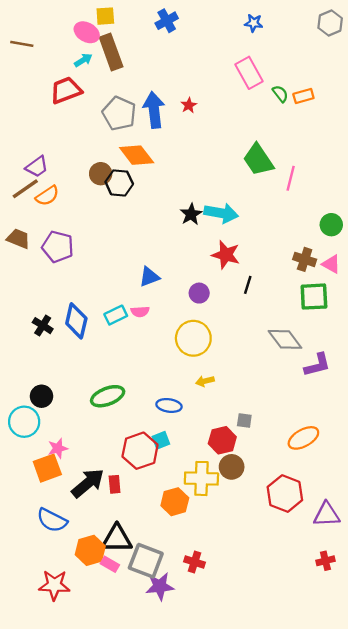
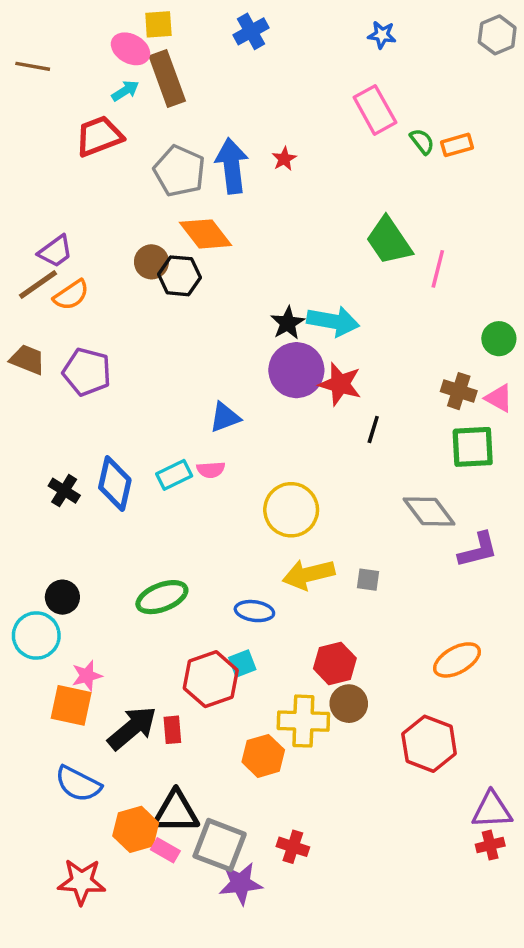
purple circle: (199, 293) -> (296, 370), moved, size x1.8
yellow arrow: (205, 381) -> (309, 574), size x1.8
gray square: (244, 421) -> (368, 580), moved
orange square: (47, 468) -> (71, 705), turned 32
purple triangle: (327, 514) -> (492, 810), moved

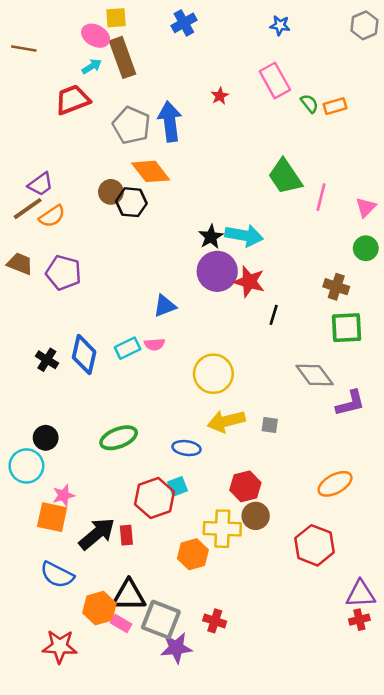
red star: (284, 159) -> (220, 96), moved
pink triangle: (499, 398) -> (366, 207), moved, turned 45

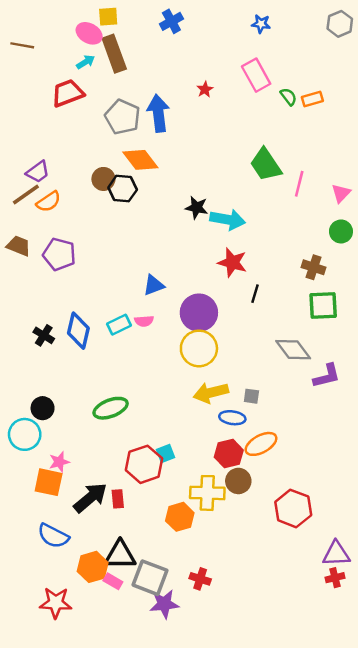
black star: (211, 237) -> (197, 208), moved, turned -30
purple circle: (217, 271) -> (199, 313), moved
blue ellipse: (186, 448) -> (232, 418), moved
orange ellipse: (335, 484) -> (261, 444), moved

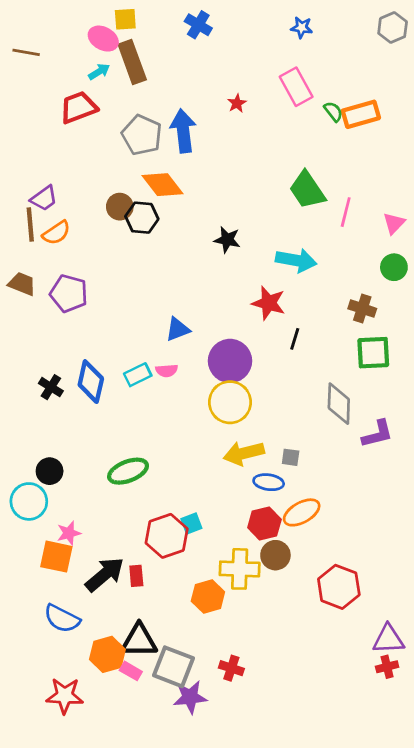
blue cross: (171, 21) -> (198, 25), turned -30
orange rectangle: (312, 99) -> (361, 114), size x1.5
brown line: (26, 194) -> (30, 225), turned -60
cyan arrow: (228, 220) -> (296, 260), moved
gray diamond: (293, 350) -> (339, 404), turned 39

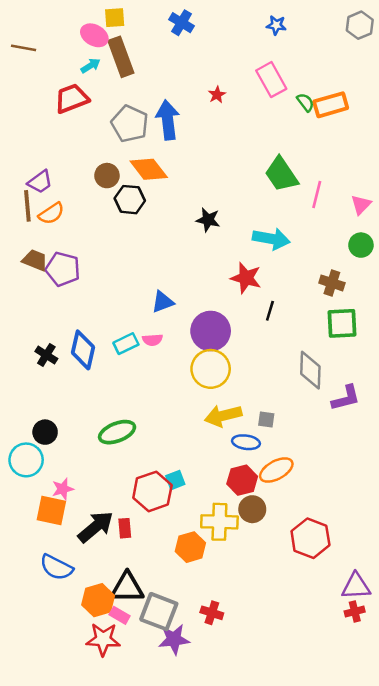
brown circle: (120, 207) -> (107, 176), moved
brown trapezoid: (22, 284) -> (35, 260), moved
red star: (65, 696) -> (103, 639), moved

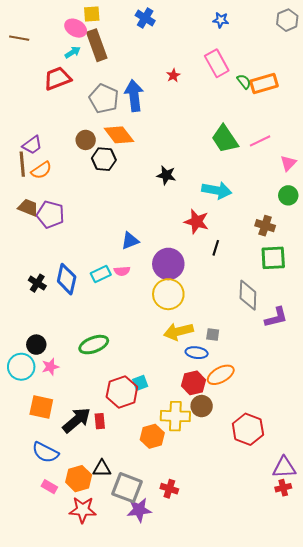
pink line: (317, 195) -> (260, 141), moved, turned 50
pink star: (63, 489) -> (50, 367), moved
black triangle: (127, 588) -> (102, 469), size x0.7
pink rectangle: (120, 615) -> (49, 487), moved

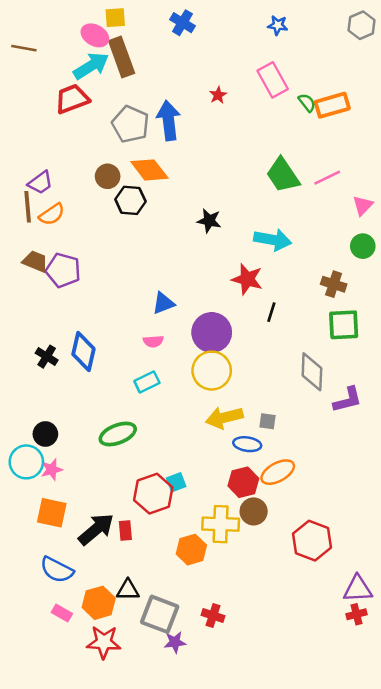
cyan arrow: (73, 52) -> (91, 66), size x1.8
cyan rectangle: (101, 274) -> (147, 382), moved
pink star: (50, 367) -> (52, 470), moved
purple star: (139, 510) -> (175, 642), size x0.7

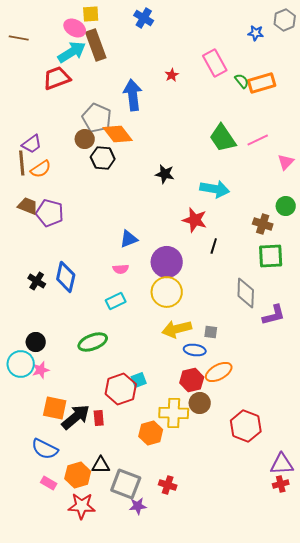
blue star: (278, 25) -> (256, 33), moved
gray pentagon: (130, 124) -> (97, 118), moved
green circle: (363, 246) -> (286, 206), moved
orange square: (52, 513) -> (55, 408), moved

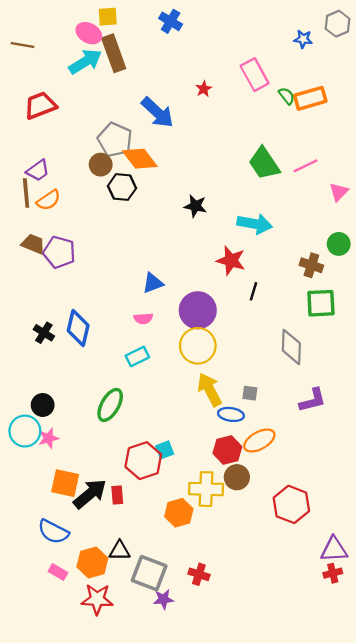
red trapezoid: (57, 78) -> (40, 105), moved
blue arrow: (133, 95) -> (158, 112), turned 140
purple L-shape: (274, 315) -> (313, 400), moved
yellow arrow: (177, 329) -> (210, 390), turned 76
green ellipse: (93, 342) -> (110, 405), turned -40

